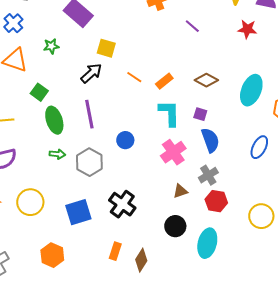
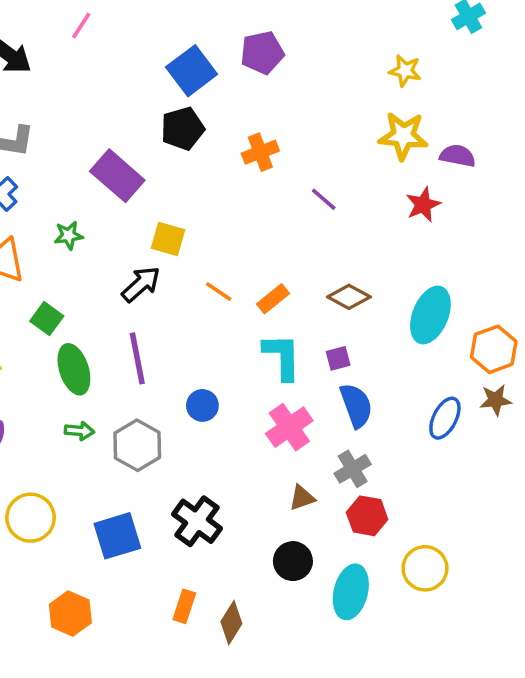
red star: (247, 29) -> (423, 205), turned -30
purple square: (200, 114) -> (338, 358), turned -32
yellow circle: (261, 216) -> (425, 568), moved

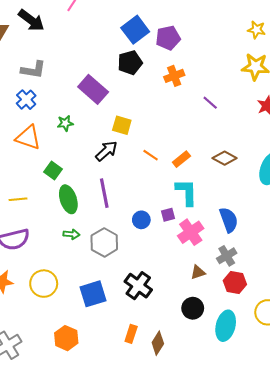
purple pentagon: (262, 53) -> (168, 38), moved
purple square: (338, 358) -> (168, 215), moved

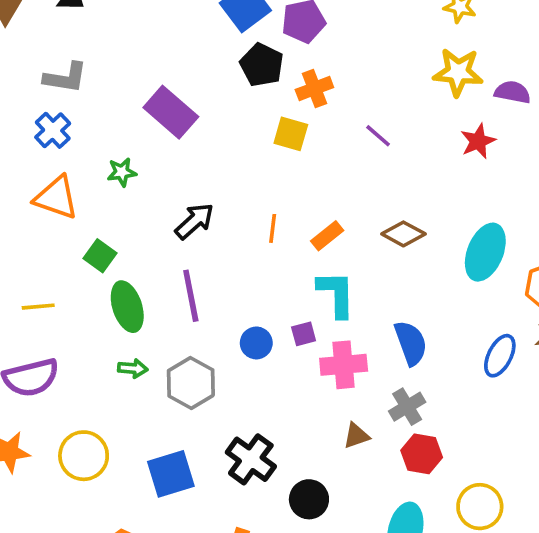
black pentagon: (130, 63) -> (262, 65), moved, turned -30
yellow square: (122, 125) -> (291, 134), moved
orange line: (151, 155) -> (273, 228), turned 63
pink cross: (191, 232) -> (344, 365), turned 30
black circle: (193, 308) -> (309, 499), moved

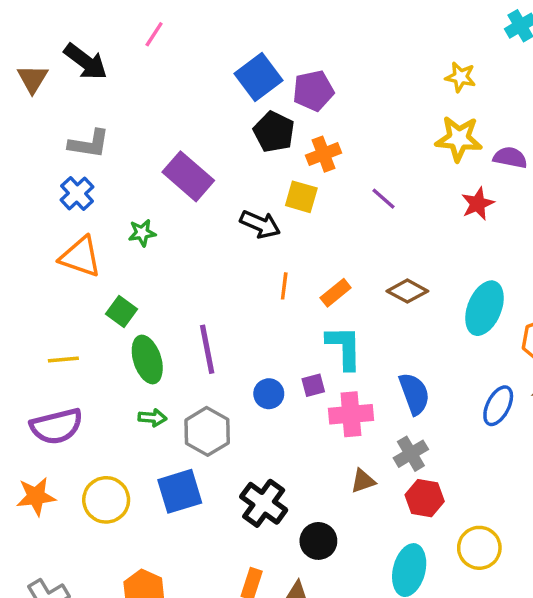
black arrow: (194, 221) -> (260, 224), moved, turned 66
blue square: (171, 474) -> (180, 491), moved

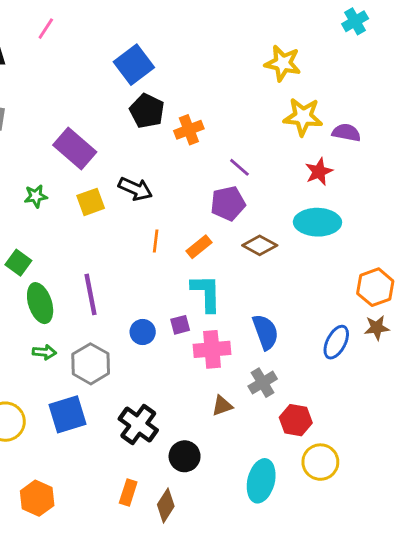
yellow star: (461, 77) -> (283, 63), moved, size x1.4
purple pentagon: (313, 91) -> (228, 203), moved
yellow square: (301, 197) -> (91, 202), moved, turned -36
cyan ellipse: (484, 308) -> (317, 222), moved, turned 69
red hexagon: (425, 498) -> (296, 420), moved

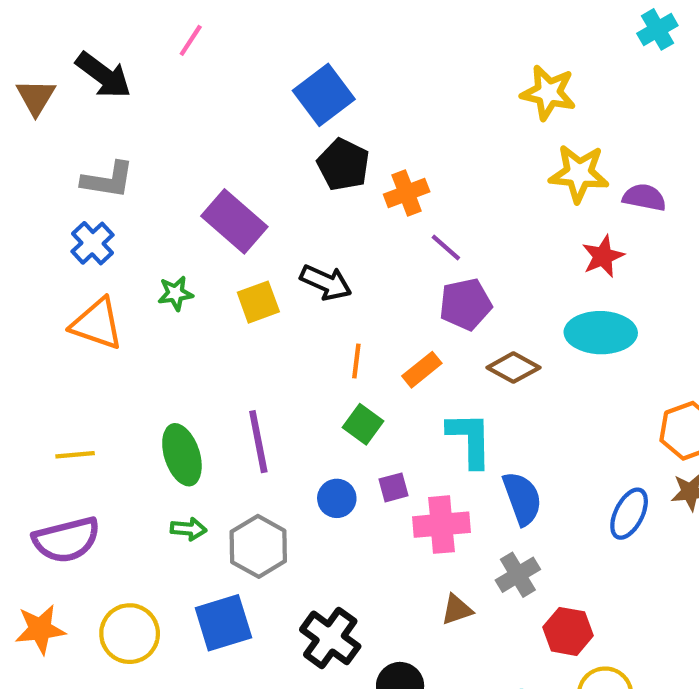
purple line: (239, 167) -> (446, 248), moved
green square: (18, 263) -> (363, 424), moved
cyan L-shape: (206, 293) -> (470, 439), moved

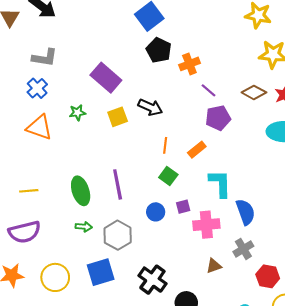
brown diamond: (513, 368) -> (254, 92), moved

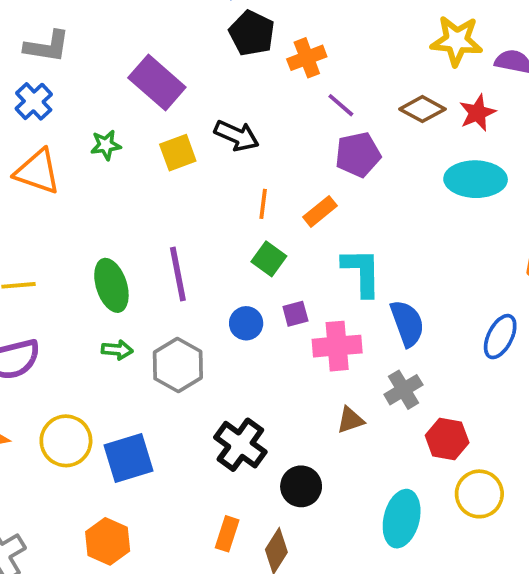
blue square: (101, 272) -> (129, 458), moved

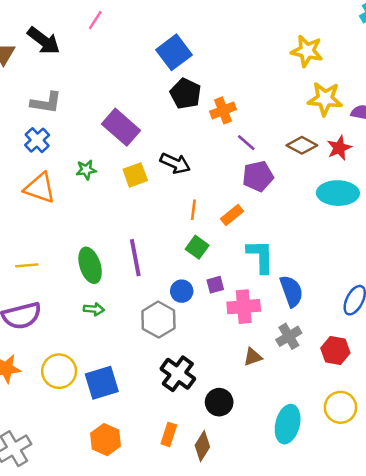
gray hexagon: (178, 365) -> (158, 320), moved
red hexagon: (447, 439) -> (335, 351), moved
orange hexagon: (108, 541) -> (106, 440), moved

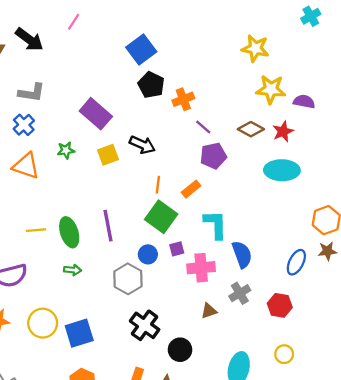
green square: (197, 247) -> (161, 217), size x1.6
yellow line: (27, 265) -> (36, 230), moved
yellow circle: (340, 407) -> (284, 354), size x0.7

